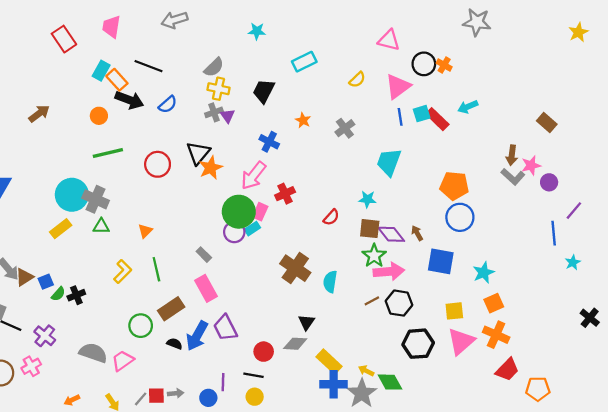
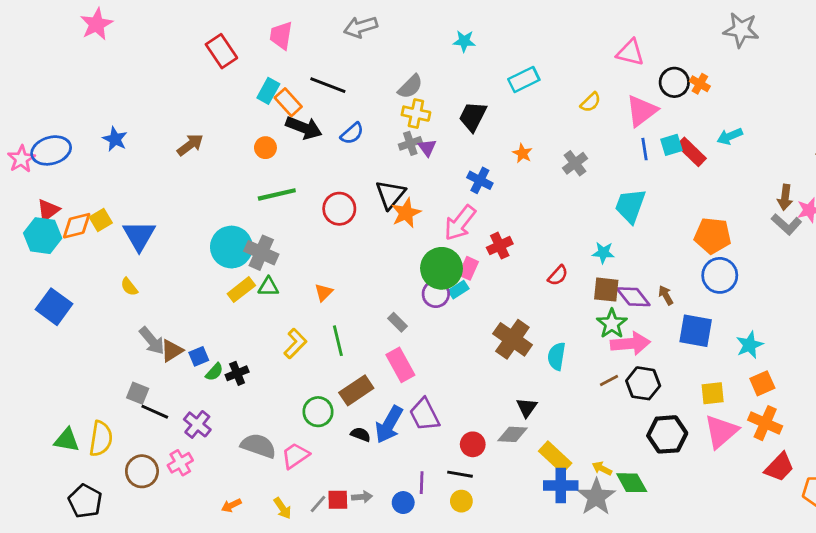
yellow rectangle: (61, 229) -> (241, 290), moved

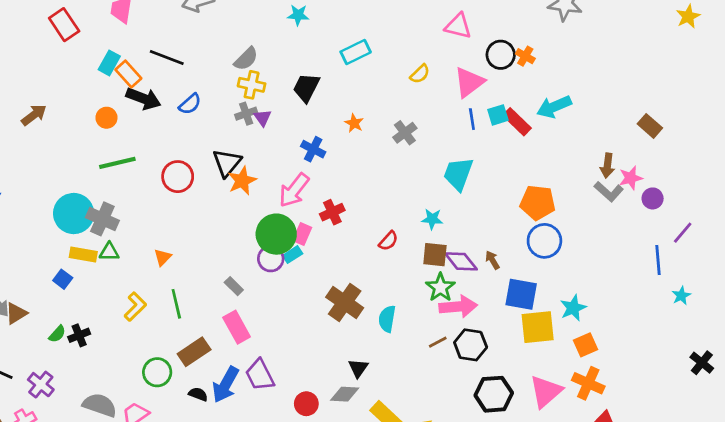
cyan arrow: (730, 136) -> (554, 107), size x1.4
yellow rectangle: (241, 290) -> (83, 255), turned 48
blue square: (199, 356) -> (63, 279), moved, turned -30
yellow square: (713, 393) -> (538, 327), moved, size x1.5

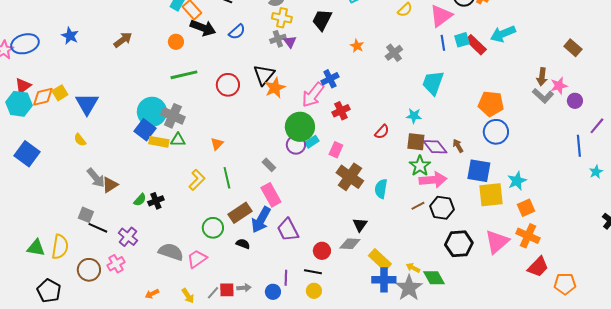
blue cross: (313, 149) -> (330, 79), moved, turned 36
pink rectangle: (302, 234) -> (336, 150), moved
blue square: (63, 279) -> (145, 130), moved, size x1.5
blue arrow: (226, 385) -> (261, 220), moved

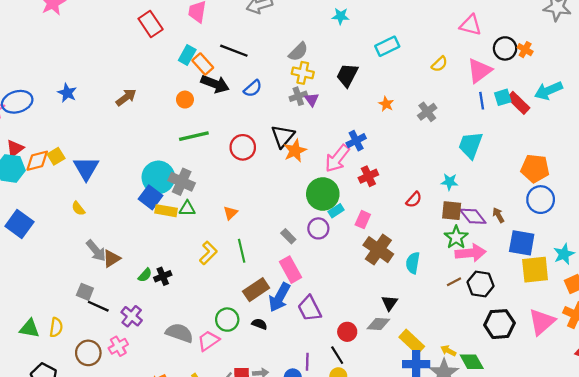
purple circle: (296, 145) -> (318, 228), moved
green circle: (213, 228) -> (227, 320), moved
yellow semicircle: (60, 247) -> (56, 327), size x0.7
black line: (313, 272) -> (337, 355), turned 48

